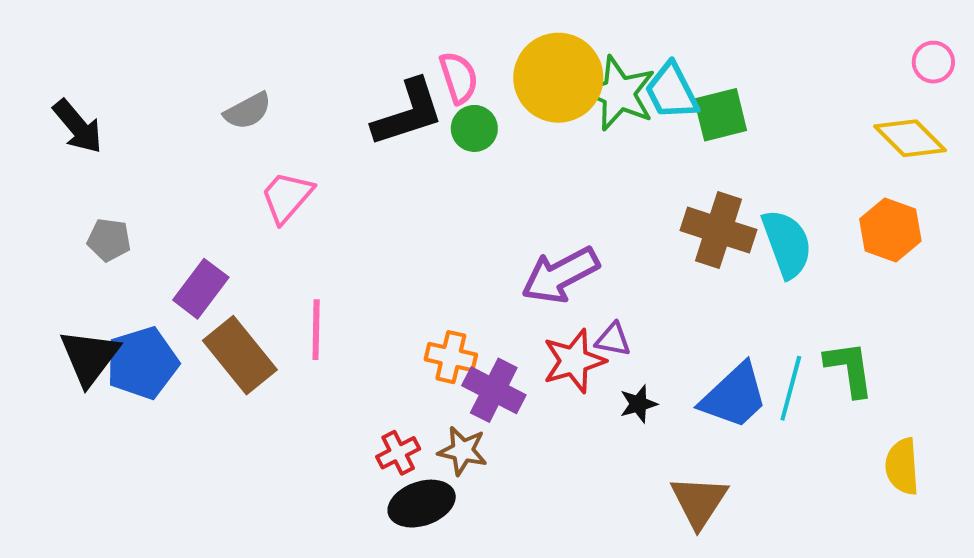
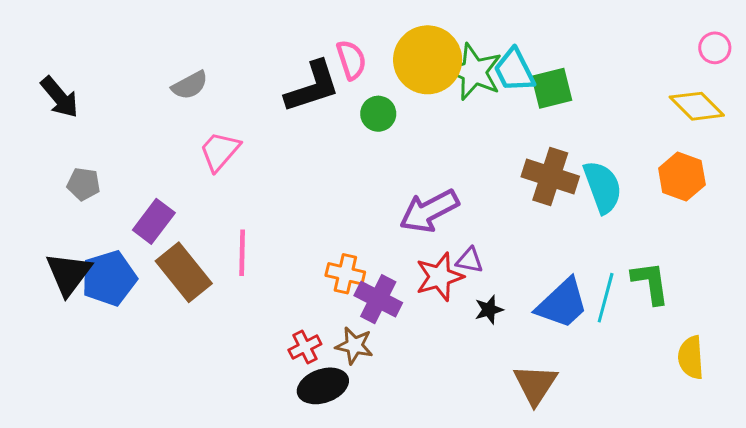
green circle: (474, 128) -> (378, 114), moved

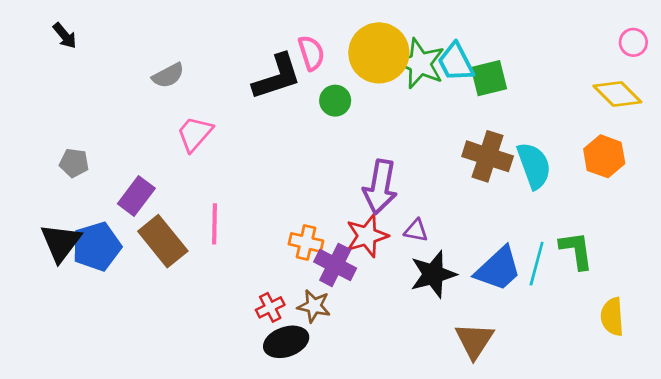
black arrow: (60, 97) -> (65, 36), moved, size x0.7
purple arrow: (429, 211) -> (380, 187), turned -52
red star: (440, 277) -> (367, 236), moved
black star: (489, 310) -> (433, 274), size x1.8

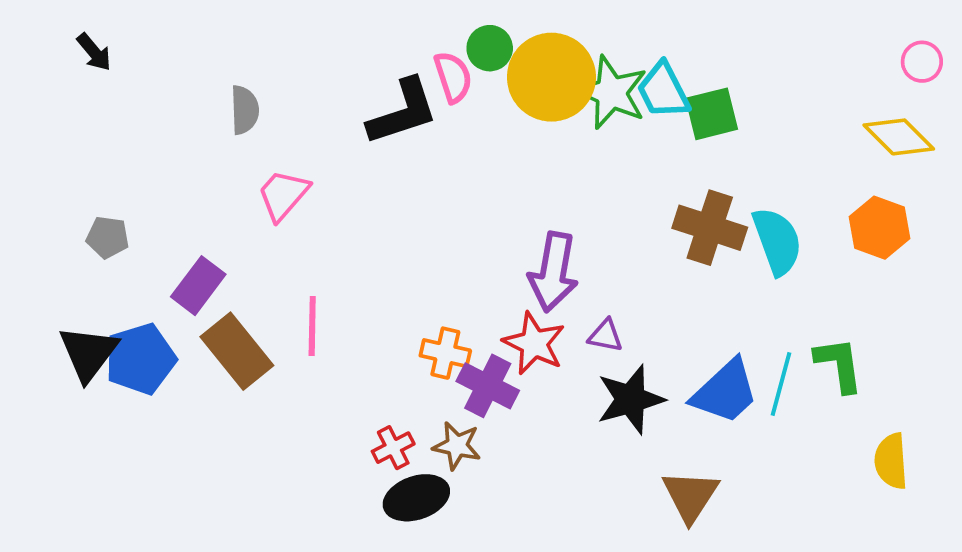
gray semicircle: (168, 75) -> (245, 110), turned -64
green circle: (335, 101) -> (490, 48), moved
red star: (367, 236) -> (534, 343), turned -30

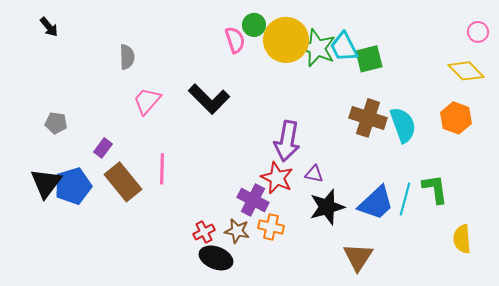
black L-shape: (403, 112) -> (209, 99), moved, turned 63
purple rectangle: (198, 286) -> (103, 148), size x0.7
orange cross: (445, 353) -> (271, 227), moved
black ellipse: (416, 498) -> (216, 258), turned 40

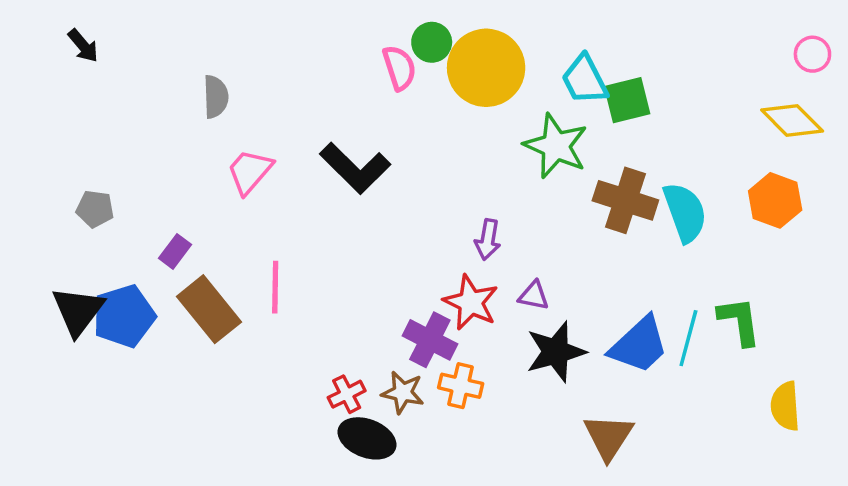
green star: (317, 48) -> (556, 146), moved
purple arrow: (287, 141) -> (488, 239), size x0.6

